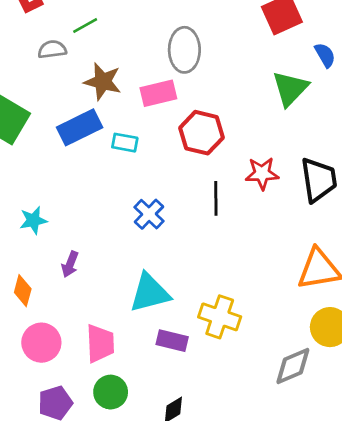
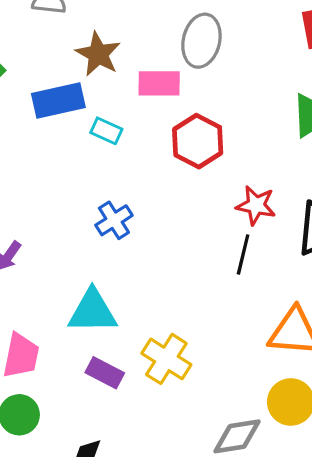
black line: (216, 198) -> (243, 255), moved

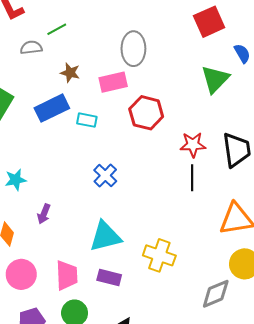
brown star: (98, 54) -> (70, 73), size x0.7
purple rectangle: (105, 373) -> (109, 278), moved

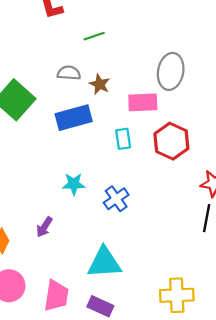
gray semicircle: (31, 48) -> (69, 73), moved
cyan rectangle: (87, 120) -> (123, 139), moved, turned 60
cyan star: (16, 180) -> (74, 184), moved
yellow cross: (159, 255) -> (177, 295), moved, turned -32

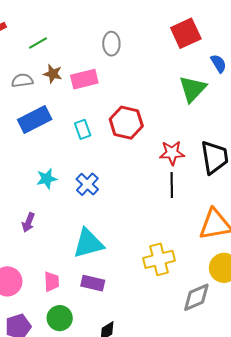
gray ellipse: (171, 71) -> (111, 44), moved, size x0.7
brown star: (100, 84) -> (53, 74), moved
pink rectangle: (143, 102) -> (84, 79), moved
pink trapezoid: (56, 296) -> (52, 282), size x0.7

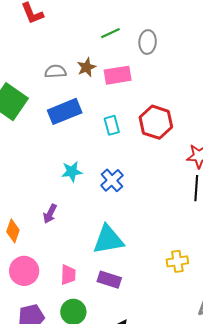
green line: (38, 43) -> (110, 33), moved
brown star: (53, 74) -> (87, 67), turned 30
yellow cross: (159, 259) -> (177, 261), size x0.7

